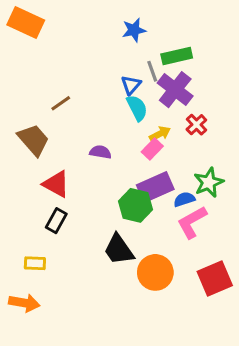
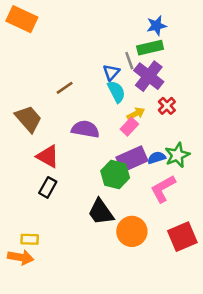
blue star: (134, 30) -> (157, 26), moved
brown line: (61, 103) -> (65, 88), moved
purple semicircle: (100, 152) -> (85, 129), size x1.5
blue semicircle: (184, 199) -> (157, 158), moved
yellow rectangle: (35, 263) -> (30, 239), moved

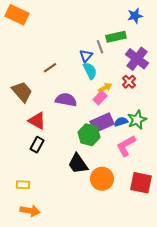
blue star: (157, 26) -> (135, 16), moved
purple cross: (149, 76) -> (137, 59), moved
red square: (182, 237) -> (141, 183), turned 35
orange arrow: (21, 257) -> (30, 211), moved

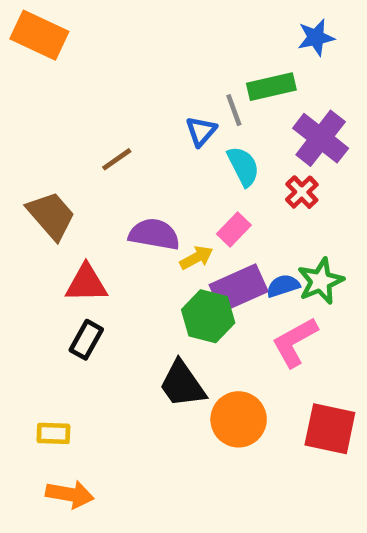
cyan semicircle: (90, 71) -> (243, 166), moved
yellow arrow: (105, 88) -> (196, 258), moved
red triangle: (37, 121) -> (86, 283), turned -30

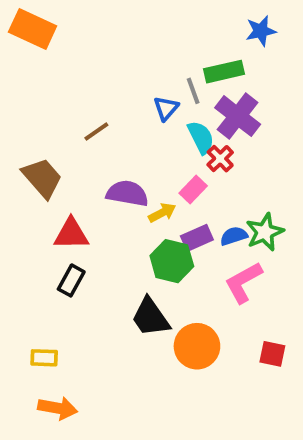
purple cross: (321, 138) -> (238, 116), moved
red cross: (302, 192) -> (220, 159), moved
purple rectangle: (239, 288) -> (197, 238), size x0.7
red square: (330, 429) -> (272, 354), size x0.6

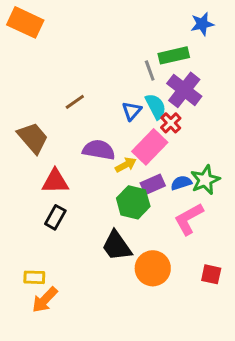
blue triangle: (166, 108) -> (132, 111), moved
pink rectangle: (193, 190) -> (150, 147), size x1.6
orange arrow: (58, 408) -> (45, 300), moved, turned 124

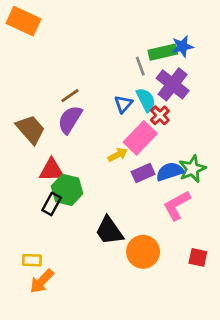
blue star: (202, 24) -> (182, 46), moved
purple semicircle: (99, 150) -> (70, 120), moved, turned -68
blue semicircle: (181, 183) -> (170, 172), size x1.4
green hexagon: (133, 202) -> (67, 190), moved

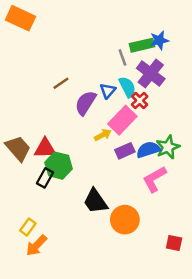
purple semicircle: (70, 120) -> (86, 103), moved
brown trapezoid: (31, 129) -> (18, 148), moved
red square: (198, 257) -> (174, 243), moved
yellow rectangle: (32, 260) -> (28, 227), turned -56

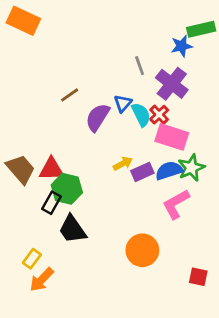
green rectangle: (142, 45) -> (201, 29), moved
cyan semicircle: (127, 87) -> (141, 115), moved
pink rectangle: (122, 120) -> (172, 137), moved, turned 64
yellow arrow: (103, 135) -> (123, 164), moved
black trapezoid: (95, 201) -> (72, 229), moved

